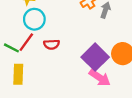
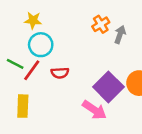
green line: (11, 48) -> (15, 64), moved
pink arrow: (100, 78) -> (94, 110), moved

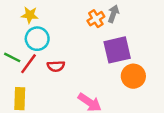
gray arrow: (120, 35) -> (113, 14), moved
purple square: (108, 87) -> (117, 50), moved, turned 32

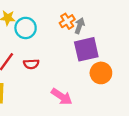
gray arrow: (113, 14) -> (80, 26), moved
cyan circle: (37, 39) -> (26, 28), moved

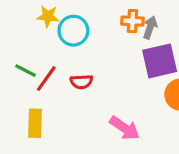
orange cross: (67, 21) -> (132, 21), turned 35

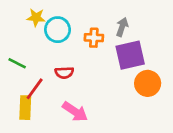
orange cross: (132, 21) -> (94, 38), moved
red line: (46, 79) -> (35, 89), moved
pink arrow: (125, 128) -> (75, 112), moved

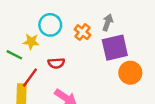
yellow star: (36, 18) -> (31, 42), moved
orange cross: (94, 38) -> (83, 32), turned 35

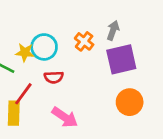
cyan circle: (50, 25) -> (44, 47), moved
orange circle: (130, 73) -> (130, 102), moved

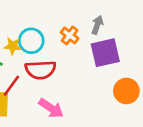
red semicircle: (54, 77) -> (40, 70), size x1.6
orange circle: (130, 102) -> (126, 91), moved

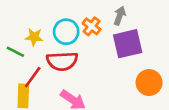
cyan circle: (31, 41) -> (66, 32), moved

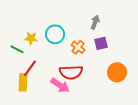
orange cross: (92, 26) -> (78, 47), moved
purple square: (128, 44) -> (101, 43), size x0.6
red semicircle: (62, 61) -> (71, 72), moved

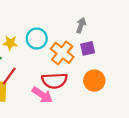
orange cross: (78, 47) -> (62, 53), size x1.5
orange circle: (117, 72) -> (94, 81), moved

